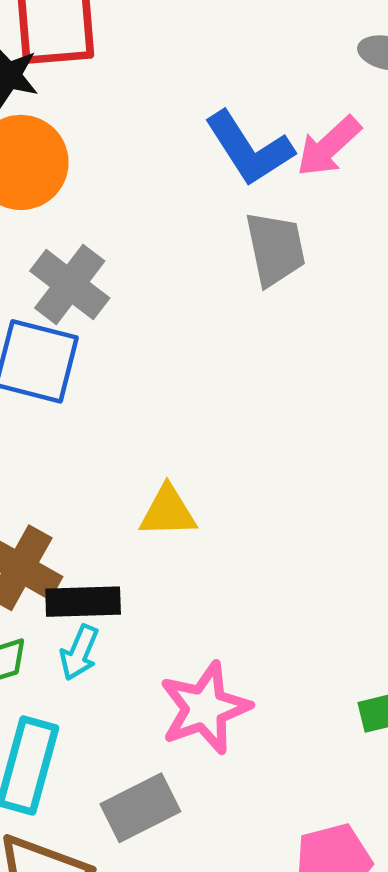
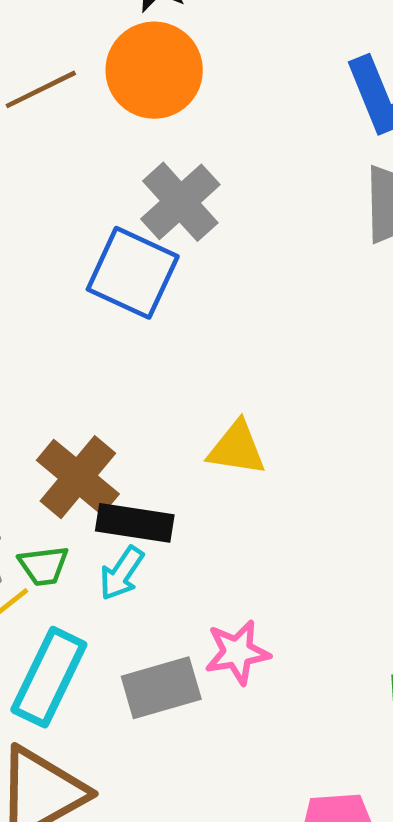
pink star: (205, 708) -> (237, 652), size x0.7
gray rectangle: (140, 808) -> (161, 688), moved

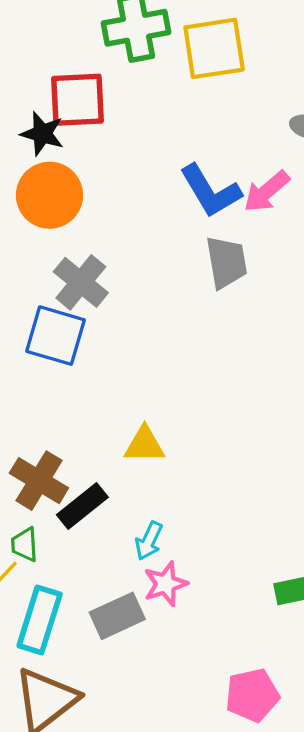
black rectangle: (135, 523) -> (82, 506), turned -39
green trapezoid: (44, 566) -> (25, 545), turned 102
cyan arrow: (122, 573) -> (149, 541), moved

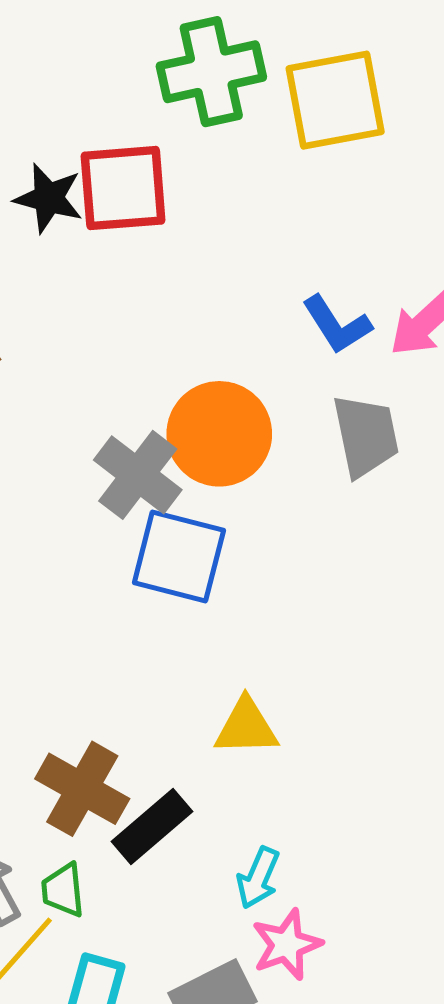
black star: (42, 134) -> (49, 198), moved
blue L-shape: (210, 191) -> (337, 325), size x0.7
orange circle: (50, 195) -> (219, 434), moved
blue square: (56, 336) -> (179, 556), moved

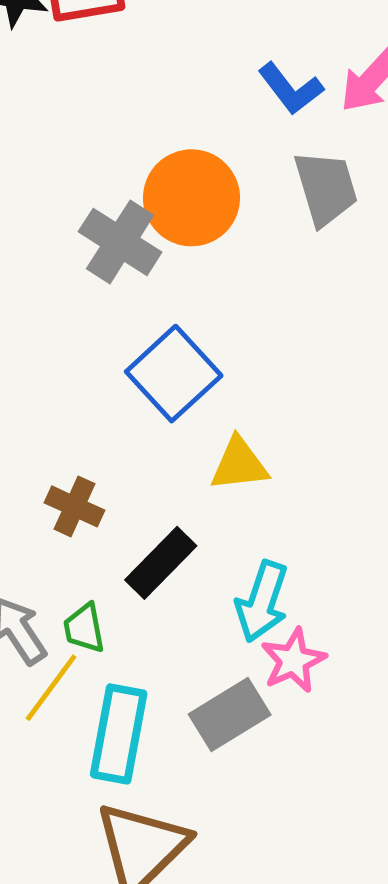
blue square: (179, 556) -> (174, 374), moved, turned 38
brown cross: (82, 789) -> (75, 506), moved, size x0.7
cyan arrow: (258, 878) -> (262, 602), size x1.4

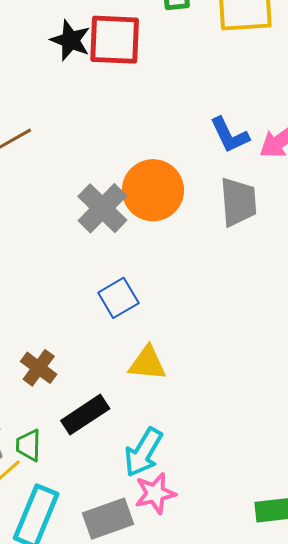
blue square: (174, 374) -> (118, 298), size x0.7

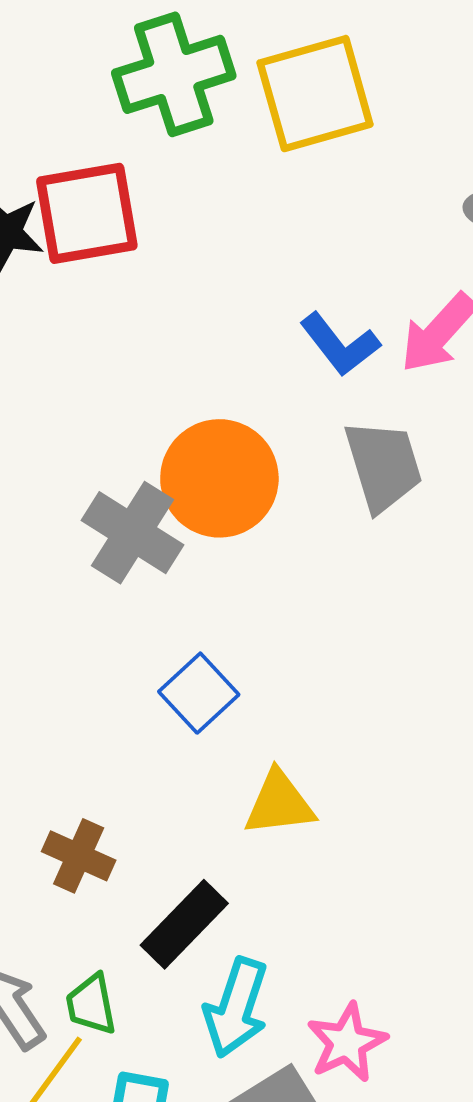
cyan arrow: (143, 452) -> (236, 1008), moved

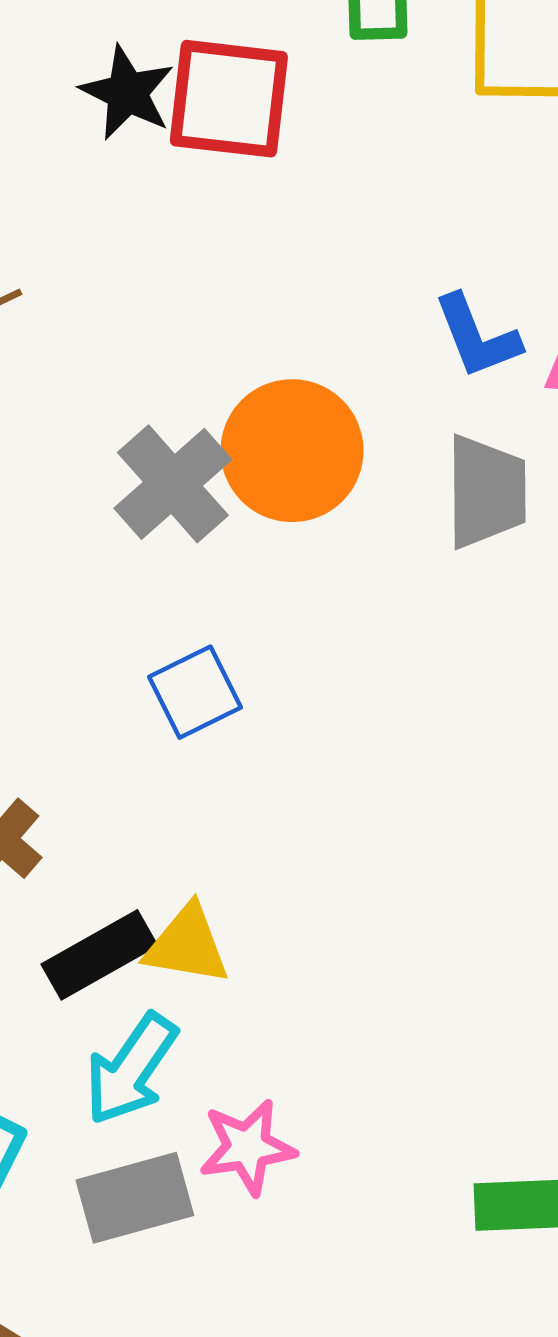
yellow triangle: (279, 803) -> (187, 945), moved

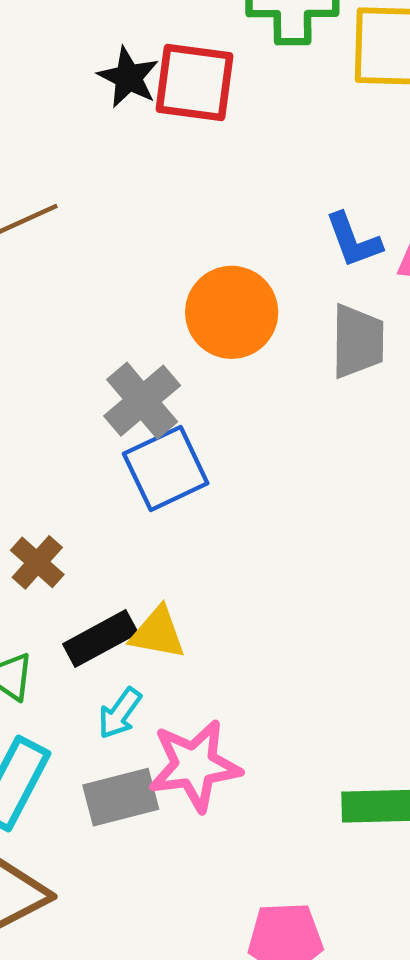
gray cross: (173, 484) -> (142, 401), moved
blue square: (195, 692) -> (166, 469), size x1.4
cyan arrow: (131, 1069) -> (120, 713), size x0.7
pink star: (247, 1147) -> (195, 765), size x1.5

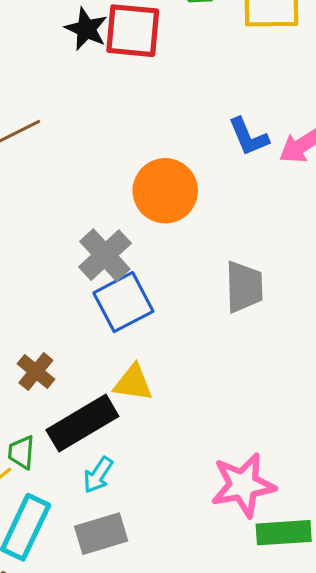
gray trapezoid: (358, 341) -> (244, 287), moved
yellow triangle: (158, 633) -> (133, 383), moved
black rectangle: (100, 638) -> (82, 423), size x1.4
pink star: (195, 765) -> (243, 485), moved

